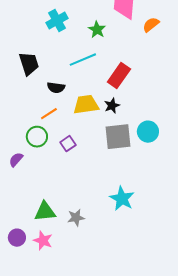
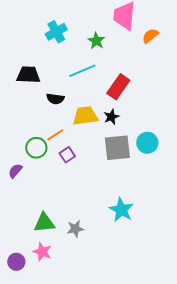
black trapezoid: (29, 64) -> (28, 75), turned -70
orange line: (49, 114) -> (55, 135), moved
purple circle: (17, 238) -> (16, 262), moved

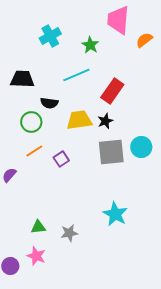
orange line: (55, 135) -> (34, 151), moved
green circle: (36, 148) -> (31, 122), moved
green triangle: (44, 223) -> (38, 227), size x0.7

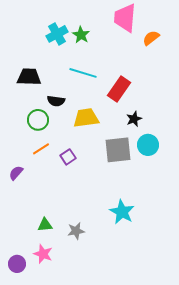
green star: (90, 45) -> (81, 35), moved
cyan line: (76, 75) -> (83, 73), turned 40
black star: (105, 121) -> (134, 119), moved

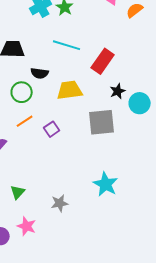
cyan circle: (148, 145) -> (140, 103), moved
green triangle: (45, 225) -> (18, 192), moved, turned -42

